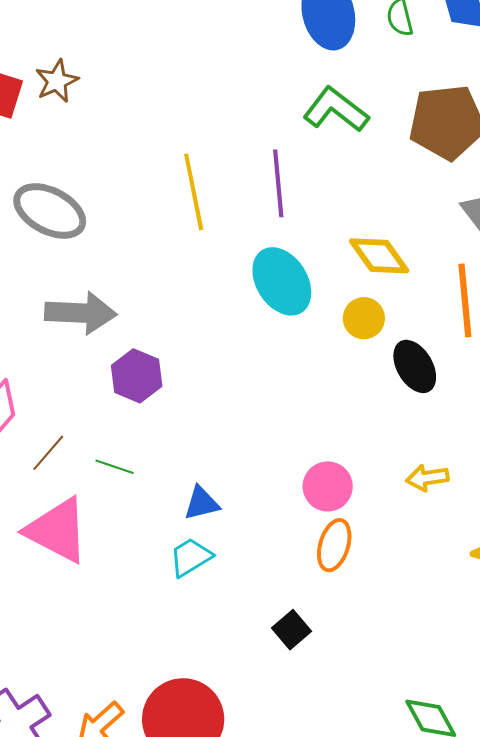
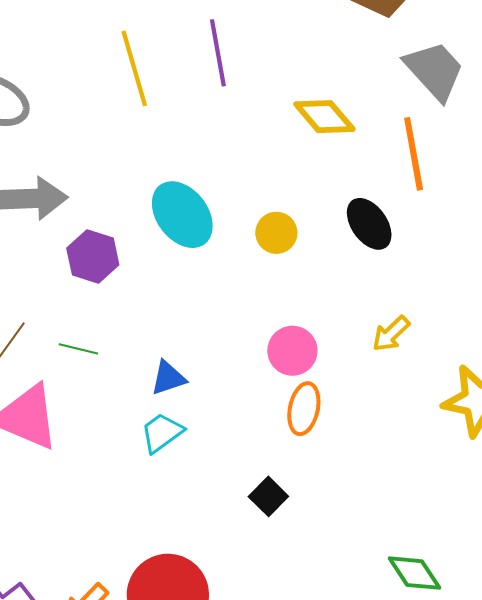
cyan ellipse: (282, 281) -> (182, 215), moved
yellow circle: (364, 318) -> (276, 233), moved
yellow arrow: (427, 478) -> (391, 334), turned -30

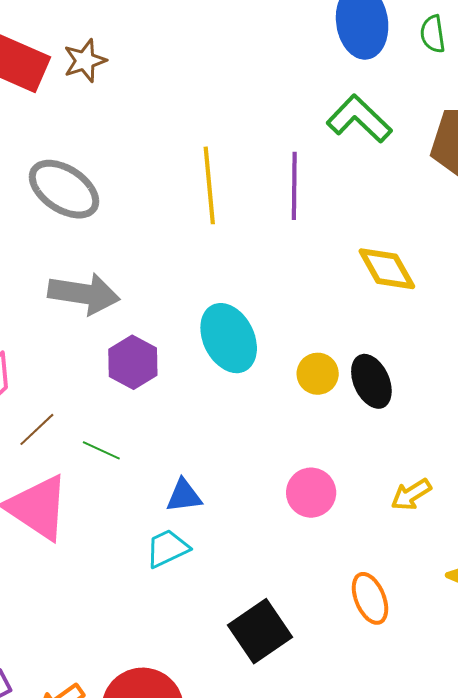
black ellipse: (369, 224) -> (371, 381), moved
orange ellipse: (304, 409) -> (370, 598), moved, turned -45
black square: (268, 496) -> (260, 631), size x1.6

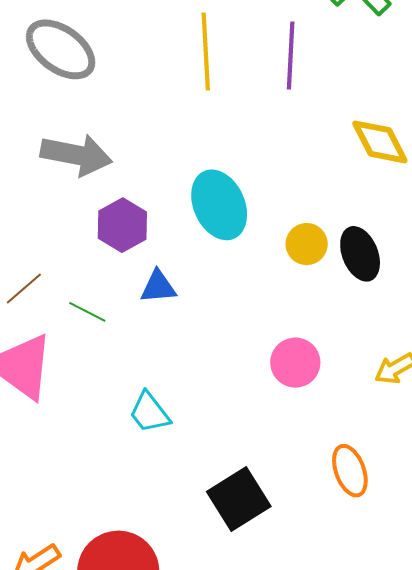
blue triangle: (184, 496) -> (158, 287), moved
cyan trapezoid: (167, 548) -> (149, 413), turned -105

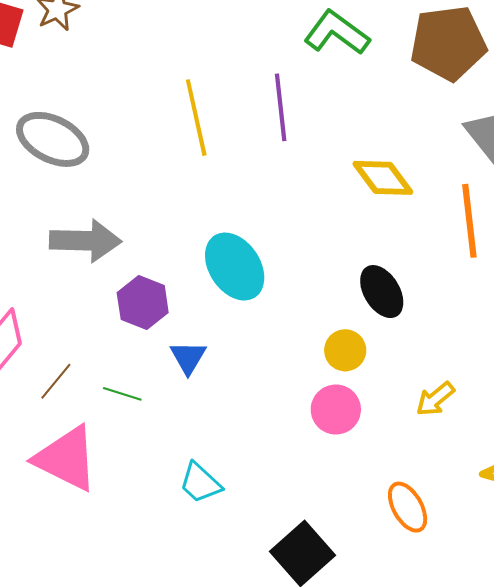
yellow circle: (307, 244) -> (345, 350), moved
blue triangle: (158, 287) -> (188, 357), turned -45

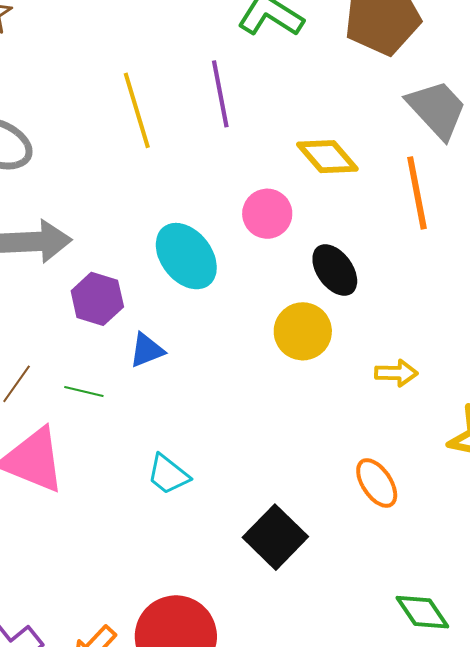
yellow circle: (345, 350) -> (303, 331), size x1.4
blue triangle: (188, 357) -> (147, 350), turned 42
yellow arrow: (435, 399) -> (396, 373), turned -135
pink circle: (336, 410) -> (267, 214), moved

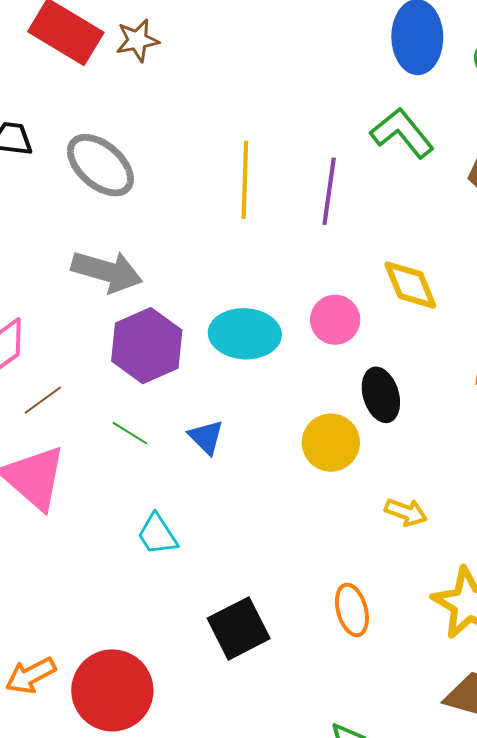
cyan ellipse: (186, 256) -> (245, 334), turned -68
purple hexagon: (97, 299) -> (147, 346), size x1.4
blue triangle: (147, 350) -> (206, 437), moved, turned 48
green line: (84, 392) -> (130, 433), moved

